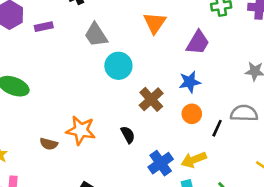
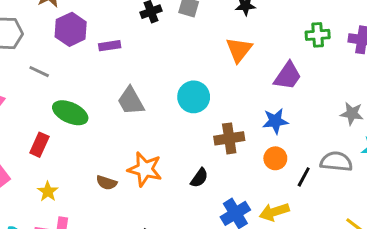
gray trapezoid: (96, 35) -> (131, 101), moved
brown cross: (151, 99) -> (229, 138), turned 30
black semicircle: (128, 135) -> (199, 178), turned 60

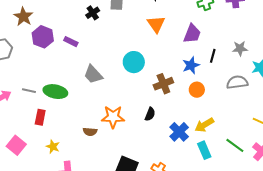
purple rectangle: (110, 46) -> (71, 42), turned 48
gray line: (39, 72) -> (29, 91), moved
black line: (304, 177) -> (213, 56), moved

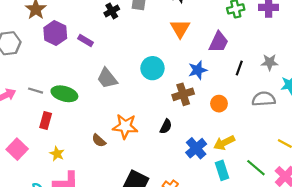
blue star: (191, 65) -> (198, 70), moved
brown semicircle: (90, 132) -> (99, 141), turned 32

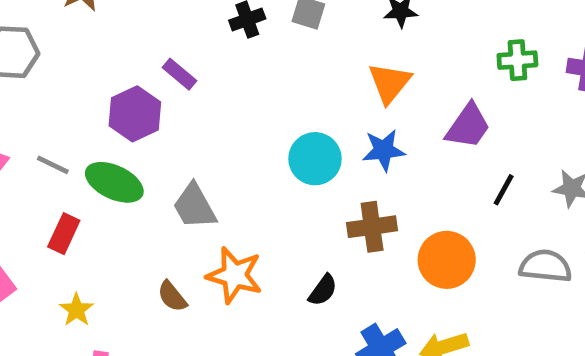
purple hexagon: (55, 33) -> (135, 114), moved
blue star: (198, 70) -> (384, 150), moved
gray trapezoid: (107, 78) -> (195, 206), moved
orange circle: (219, 104) -> (447, 260), size x1.5

